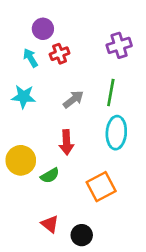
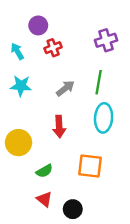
cyan arrow: (30, 58) -> (17, 51), moved
green semicircle: (50, 176) -> (44, 171), moved
orange square: (101, 187) -> (90, 166), turned 35

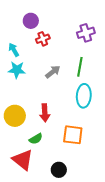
cyan arrow: (17, 51) -> (14, 50), moved
red arrow: (59, 127) -> (45, 113), moved
red triangle: (44, 199) -> (23, 160), moved, size x1.6

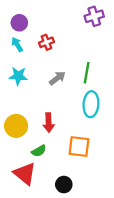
purple circle: (31, 21) -> (19, 23), moved
purple cross: (86, 33) -> (94, 16), moved
cyan arrow: (14, 50) -> (17, 45), moved

